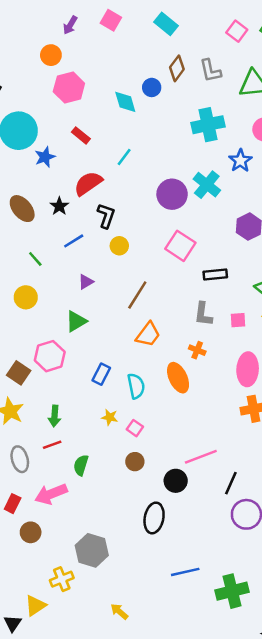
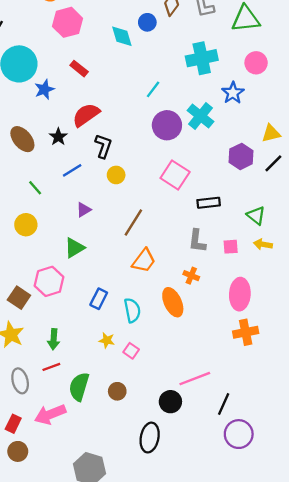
cyan line: (124, 157) -> (153, 89), moved
brown circle: (135, 462) -> (117, 391), moved
green semicircle: (81, 465) -> (79, 387), size x1.4
brown circle: (31, 532) -> (18, 451), moved

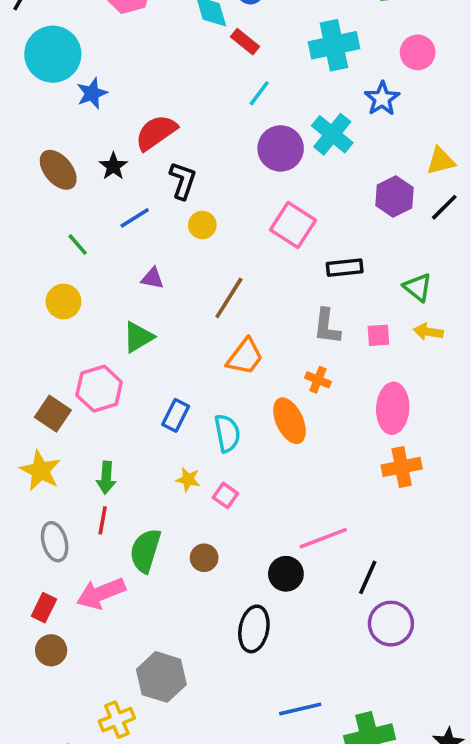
red rectangle: (79, 69) -> (245, 42), moved
purple triangle: (84, 210) -> (152, 278), turned 42
red line: (51, 367) -> (103, 520), turned -60

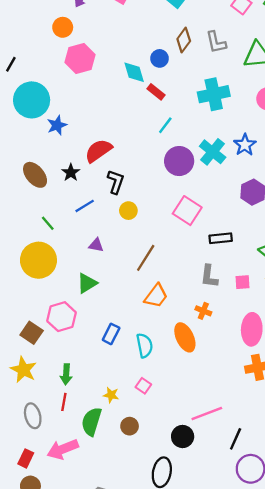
blue star: (382, 99) -> (245, 145), moved
yellow circle: (63, 301) -> (38, 260), size x1.6
yellow star: (188, 479) -> (111, 395), moved

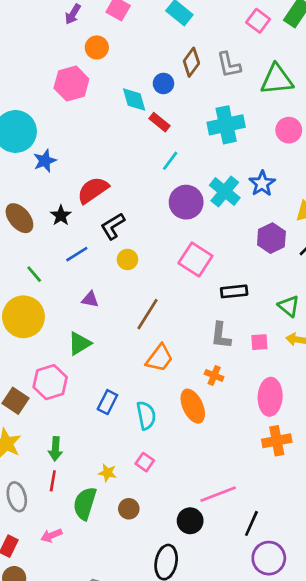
orange circle: (63, 27) -> (97, 47), moved
black L-shape: (116, 182) -> (113, 226), turned -140
pink arrow: (63, 449) -> (51, 535), size x0.6

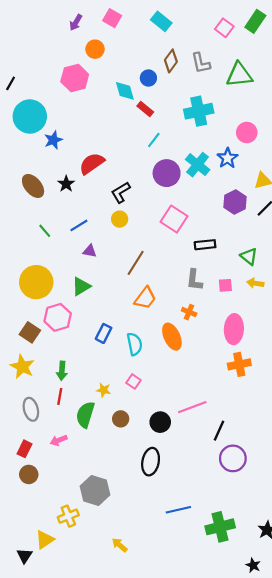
pink circle: (289, 130) -> (247, 133), moved
black L-shape: (113, 226) -> (121, 192), moved
blue line: (77, 254) -> (79, 225), moved
yellow circle: (23, 317) -> (36, 282), moved
black circle: (190, 521) -> (160, 422), moved

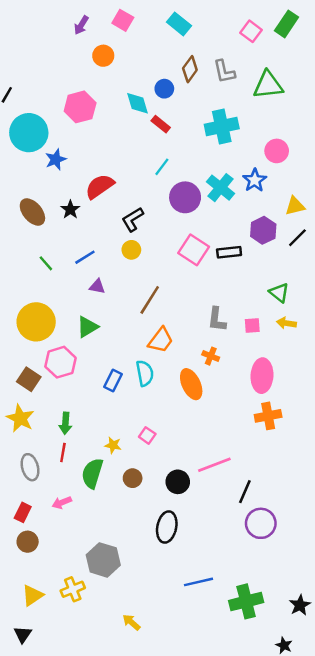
pink hexagon: (75, 78) -> (80, 107), moved
cyan line: (154, 140) -> (162, 167), moved
black rectangle: (205, 245) -> (229, 252), moved
cyan semicircle: (135, 344) -> (145, 373), moved
yellow triangle: (45, 540) -> (32, 595), moved

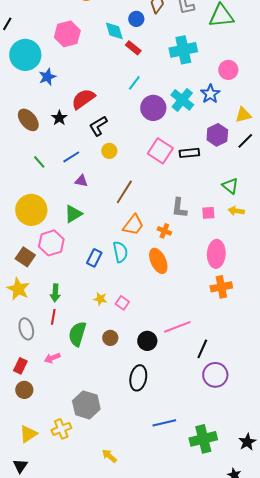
black L-shape: (133, 219) -> (98, 126), moved
orange cross: (211, 356) -> (164, 231), moved
yellow star: (113, 445) -> (100, 299), moved

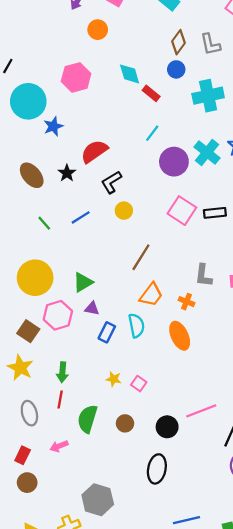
blue circle: (136, 19) -> (176, 69), moved
purple triangle: (81, 181) -> (92, 308), moved

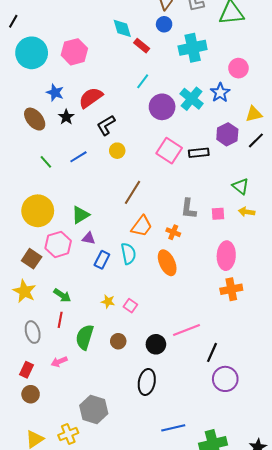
pink hexagon: (76, 77) -> (74, 52), moved
blue star: (53, 126) -> (55, 93), moved, turned -30
green arrow: (62, 372) -> (62, 295), turned -60

